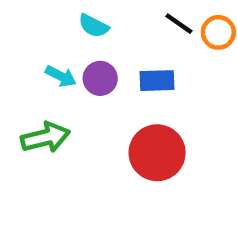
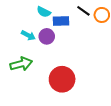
blue rectangle: (157, 81) -> (61, 21), moved
red circle: (157, 153) -> (62, 79), moved

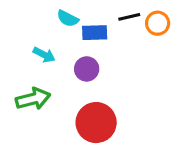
black line: (83, 11) -> (129, 17), turned -48
purple circle: (47, 36) -> (87, 69), moved

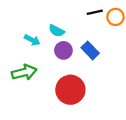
cyan semicircle: (68, 18) -> (57, 31), moved
blue rectangle: (95, 33) -> (90, 50), moved, turned 48

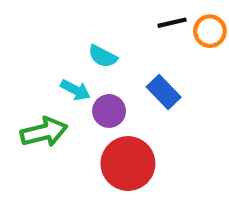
cyan arrow: (32, 40) -> (75, 90), moved
purple circle: (63, 50) -> (109, 111), moved

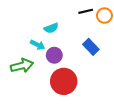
cyan semicircle: (103, 56) -> (51, 28), turned -48
blue rectangle: (164, 92) -> (91, 47), moved

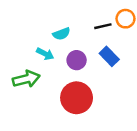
black line: (86, 11) -> (103, 26), moved
purple circle: (54, 55) -> (77, 60), moved

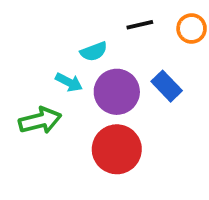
black line: (103, 26) -> (140, 25), moved
purple circle: (77, 60) -> (117, 92), size x1.5

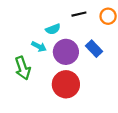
green arrow: (40, 121) -> (23, 68), turned 85

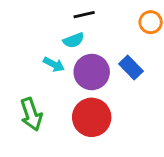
black line: (79, 14) -> (84, 15), moved
green arrow: (23, 68) -> (31, 114), moved

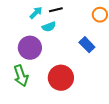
cyan arrow: (54, 64) -> (36, 13), moved, turned -72
purple circle: (92, 72) -> (30, 48), moved

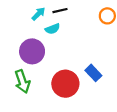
blue rectangle: (87, 45) -> (93, 73), moved

